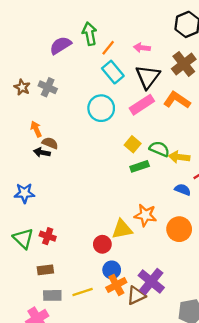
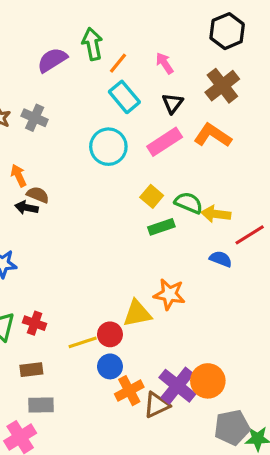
pink arrow: (142, 48) -> (165, 63), turned 49
black triangle: (148, 77) -> (173, 103), size x0.6
orange circle: (179, 229) -> (208, 381), moved
blue circle: (112, 270) -> (110, 366), moved
yellow line: (83, 292) -> (83, 342), moved

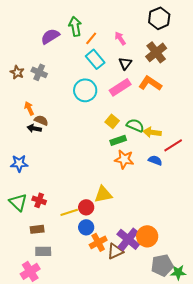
orange star: (169, 294) -> (124, 159), moved

